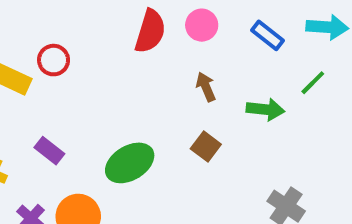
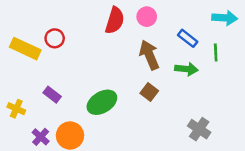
blue rectangle: (268, 35) -> (188, 38), moved
green line: (313, 83) -> (216, 52), turned -48
brown arrow: (206, 87) -> (149, 55), size x1.6

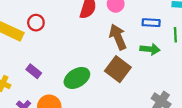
blue rectangle: (188, 38) -> (151, 23), turned -35
brown square: (149, 92) -> (118, 69), size x1.6

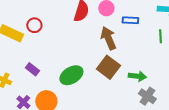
blue rectangle: (151, 23) -> (130, 20), moved
green arrow: (150, 49) -> (137, 76), moved

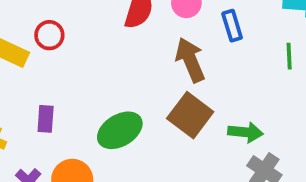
blue rectangle: (130, 20) -> (232, 26), turned 70
purple rectangle: (32, 69) -> (46, 119), turned 56

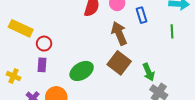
red circle: (49, 35) -> (44, 44), moved
green arrow: (245, 132) -> (149, 72), turned 60

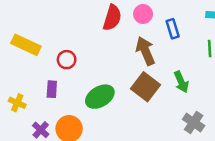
red circle: (44, 44) -> (67, 60), moved
green arrow: (149, 72) -> (181, 82), moved

